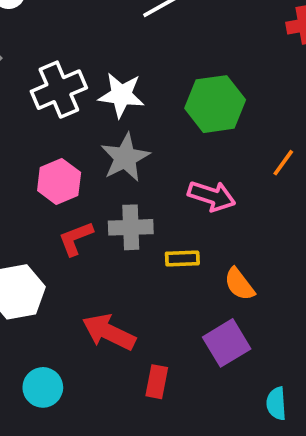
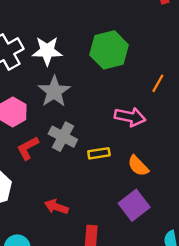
pink arrow: (212, 196) -> (130, 117), moved
gray cross: (131, 227) -> (63, 137), turned 36
red arrow: (109, 332) -> (56, 207), size x0.7

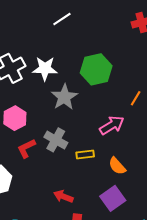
gray star: (54, 91) -> (64, 97), moved
pink arrow: (130, 117) -> (112, 125), turned -45
red arrow: (56, 207) -> (63, 196), moved

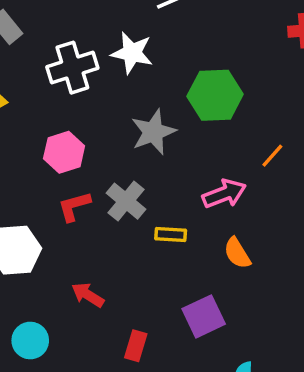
white star: (45, 69) -> (132, 53), moved
orange semicircle: (117, 166) -> (237, 253), moved
red arrow: (63, 196) -> (88, 295), moved

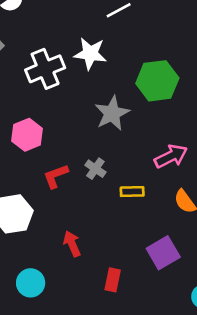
pink hexagon: (64, 152) -> (27, 135), moved
gray cross: (126, 201) -> (95, 169), size x0.7
red arrow: (88, 295) -> (72, 244), turned 40

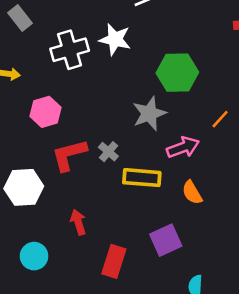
gray star: (112, 113) -> (149, 114), moved
red L-shape: (56, 176) -> (69, 155), size x1.4
yellow rectangle: (132, 192) -> (142, 178), size x1.6
red rectangle: (113, 280) -> (114, 261), size x1.4

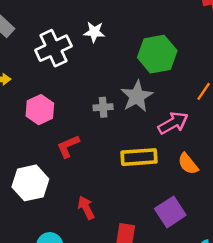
white star: (115, 39) -> (94, 32), size x0.7
gray cross: (108, 152) -> (103, 107), moved, turned -36
red L-shape: (69, 155) -> (68, 146), size x0.7

